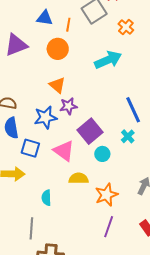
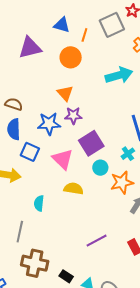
orange star: (106, 195) -> (122, 182), moved
purple line: (109, 227) -> (97, 241), turned 35

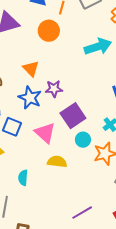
orange triangle: (65, 93) -> (31, 69), moved
blue star: (49, 124) -> (30, 98), turned 30

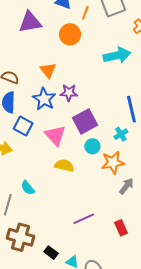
cyan semicircle: (23, 178) -> (28, 188), moved, turned -49

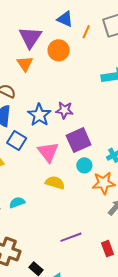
purple triangle: (30, 22) -> (30, 37), turned -50
orange circle: (70, 34) -> (59, 50), moved
orange triangle: (48, 70) -> (25, 64), moved
cyan semicircle: (28, 188) -> (17, 202), turned 105

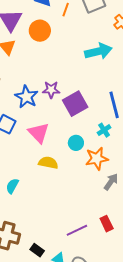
purple square: (79, 140) -> (75, 104), moved
cyan semicircle: (17, 202) -> (12, 186), turned -35
purple line: (71, 237) -> (77, 230), moved

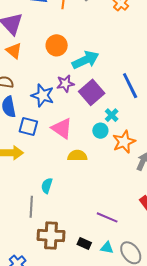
orange circle: (40, 31) -> (57, 45), moved
cyan arrow: (98, 51) -> (86, 60), moved
cyan cross: (104, 130) -> (112, 115), moved
purple line: (77, 230) -> (107, 217), moved, turned 60

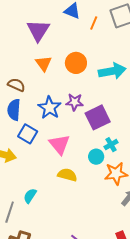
orange triangle: (14, 51) -> (44, 63), moved
cyan arrow: (86, 60) -> (112, 71), moved

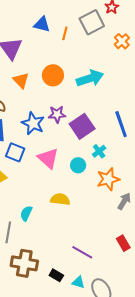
cyan circle: (96, 157) -> (78, 165), moved
yellow semicircle: (67, 175) -> (60, 199), moved

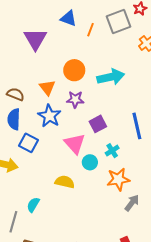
orange triangle: (21, 80) -> (47, 88), moved
purple star: (57, 114) -> (75, 99), moved
purple square: (82, 126) -> (98, 124), size x0.7
pink triangle: (48, 158) -> (75, 144), moved
yellow semicircle: (60, 199) -> (65, 182), moved

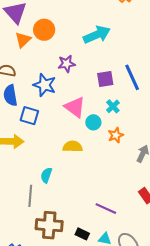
orange circle: (74, 70) -> (44, 30), moved
orange triangle: (47, 88) -> (23, 40), moved, turned 36
purple square: (98, 124) -> (105, 79), moved, turned 30
orange star: (118, 179) -> (116, 135), moved, size x0.7

